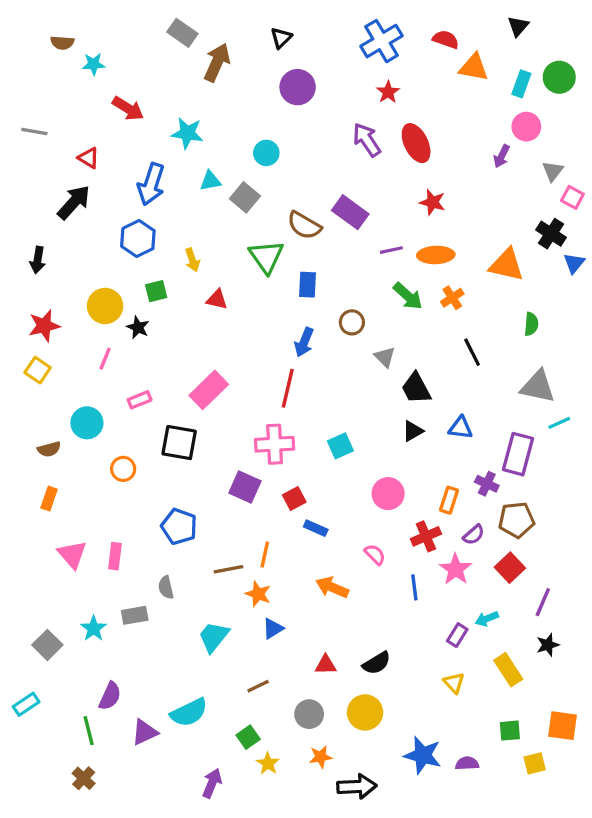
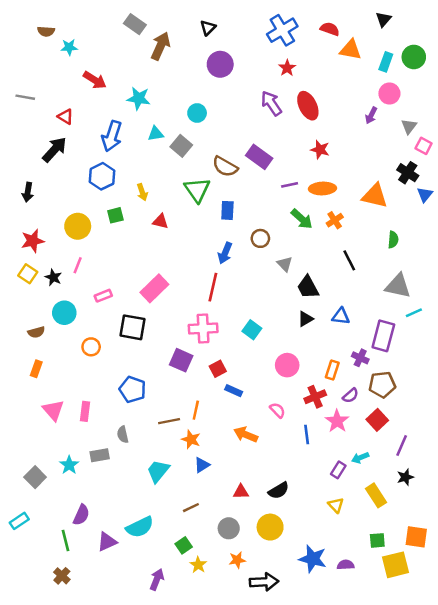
black star: (138, 327) -> (53, 277), moved
cyan square: (340, 446) -> (252, 330), turned -30
yellow square: (535, 763) -> (396, 565), size x1.6

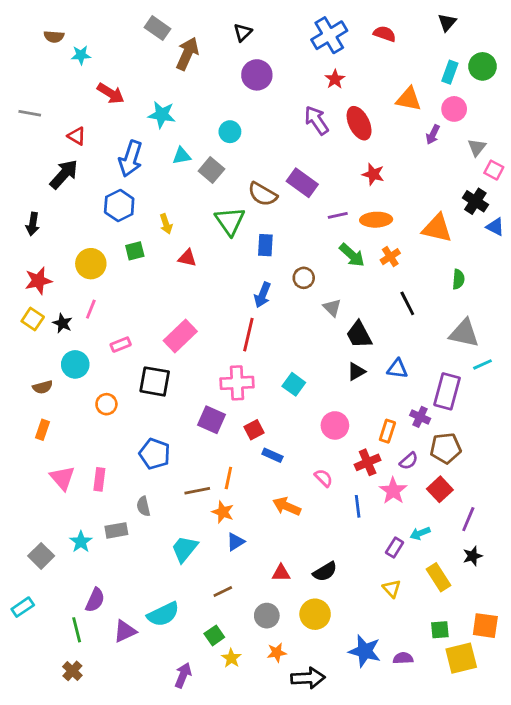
orange triangle: (350, 50) -> (409, 99), moved
blue triangle: (425, 195) -> (495, 227), turned -42

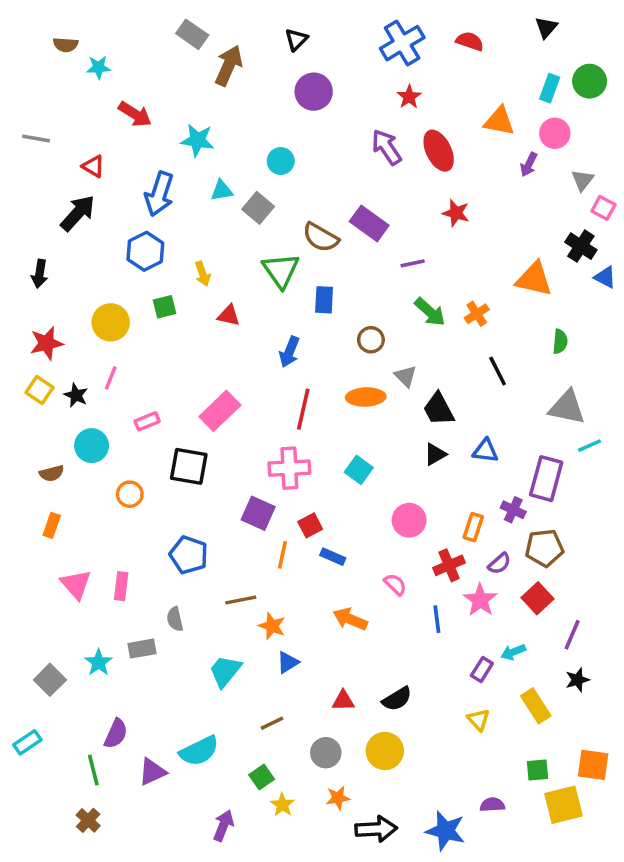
orange ellipse: (376, 220) -> (366, 397), moved
blue arrow: (263, 295) -> (289, 352), moved
orange line: (228, 478) -> (282, 555), moved
blue star: (365, 651) -> (446, 831), moved

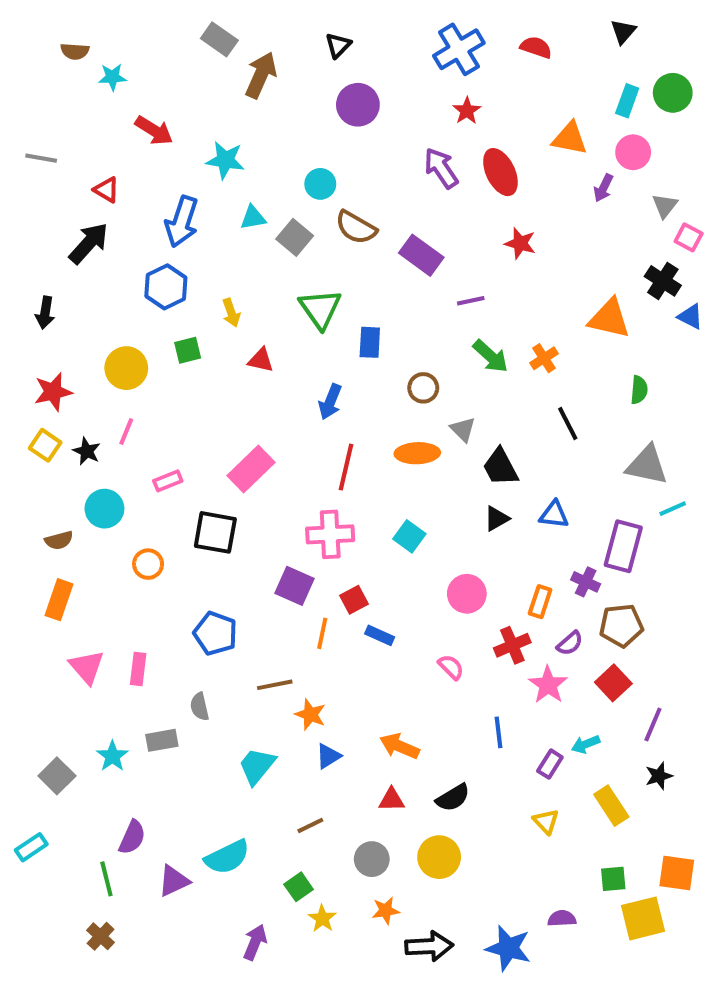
brown semicircle: (321, 237) -> (356, 227), moved
orange rectangle: (52, 525) -> (59, 600), size x1.4
orange arrow: (350, 619) -> (399, 746), moved
blue line: (437, 619) -> (498, 732), moved

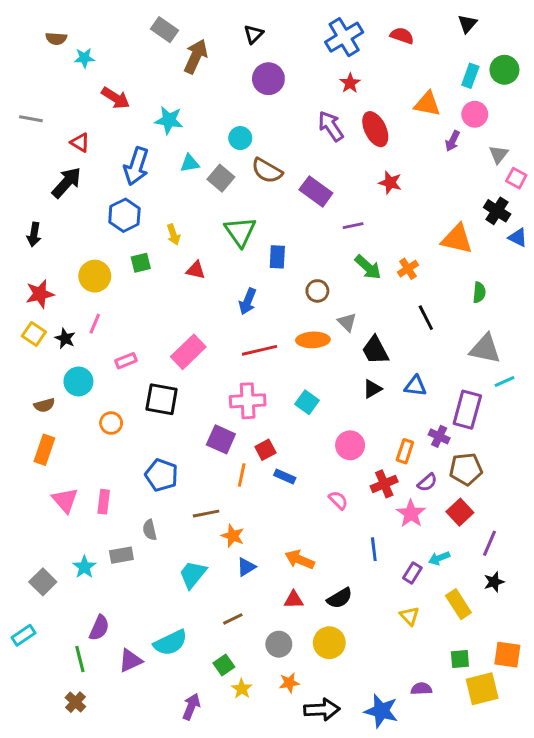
red line: (346, 467) -> (260, 350), turned 64

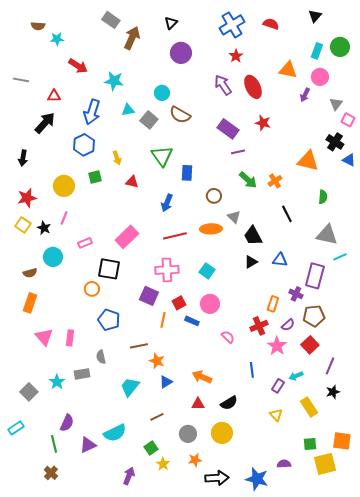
red triangle: (80, 142) -> (54, 96), turned -32
purple rectangle: (316, 191) -> (228, 129), moved
orange circle: (111, 423) -> (92, 289), moved
pink circle: (350, 445) -> (210, 304), moved

